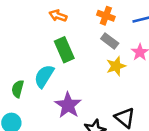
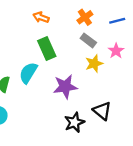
orange cross: (106, 16) -> (85, 17), turned 35
purple star: (68, 105) -> (65, 87), moved, turned 30

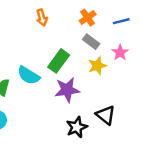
orange arrow: (41, 17) -> (42, 18), turned -126
green rectangle: (47, 48) -> (59, 61), moved, turned 60
cyan semicircle: (28, 73) -> (29, 75), turned -90

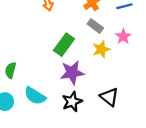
cyan semicircle: (29, 75) -> (35, 96), moved
black star: (77, 127) -> (72, 102), moved

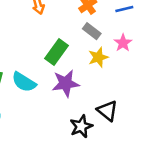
cyan semicircle: (35, 96) -> (24, 82), moved
black star: (72, 102) -> (81, 126), moved

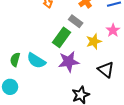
gray rectangle: (92, 31) -> (76, 21), moved
black triangle: (107, 111) -> (106, 70), moved

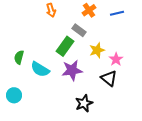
pink star: (113, 30) -> (116, 59), moved
green semicircle: (15, 60) -> (19, 57), moved

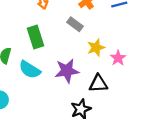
green rectangle: (65, 46) -> (36, 37), moved, turned -54
black triangle: (109, 78) -> (98, 84), moved, turned -42

